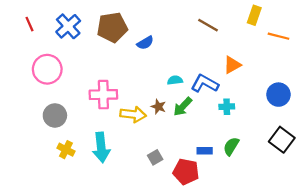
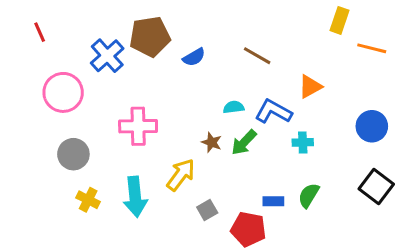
brown line: (208, 25) -> (257, 56), moved
blue cross: (68, 26) -> (107, 56), moved
yellow arrow: (133, 114) -> (181, 175), moved, turned -60

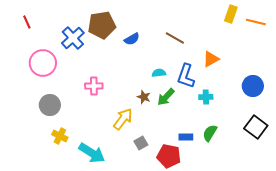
orange line: (372, 48) -> (256, 22), moved
blue L-shape: (273, 112) -> (186, 76), turned -100
pink cross: (138, 126) -> (94, 86), size x0.7
cyan arrow: (135, 197) -> (92, 153), moved, turned -52

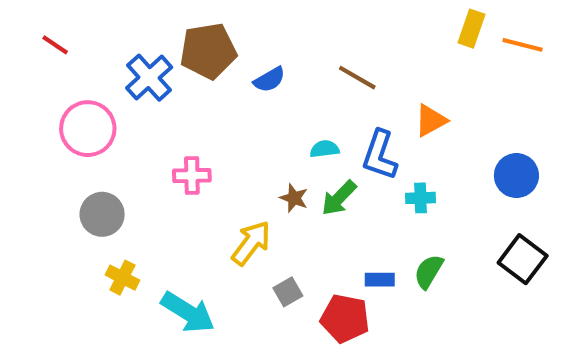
red line: (27, 22) -> (55, 45), turned -32

